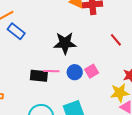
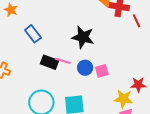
blue rectangle: (16, 31) -> (33, 34), moved
red line: (116, 40) -> (136, 21), moved

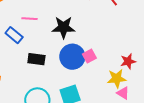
pink line: (63, 61) -> (30, 19), moved
blue circle: (85, 68) -> (72, 57), size x1.6

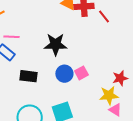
pink line: (30, 19) -> (12, 37), moved
blue circle: (72, 57) -> (64, 74), size x0.7

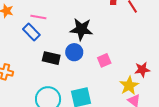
blue circle: (64, 74) -> (74, 52), moved
yellow star: (109, 95) -> (129, 86), turned -30

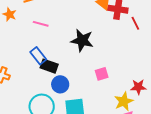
blue rectangle: (31, 32) -> (38, 56), moved
blue circle: (74, 52) -> (60, 84), moved

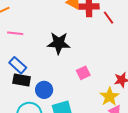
black rectangle: (49, 66) -> (22, 80), moved

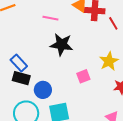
pink line: (15, 33) -> (50, 18), moved
yellow star: (109, 97) -> (109, 61), moved

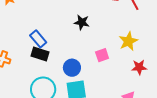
black star: (61, 45) -> (82, 22), size x0.7
blue circle: (43, 90) -> (72, 68), moved

